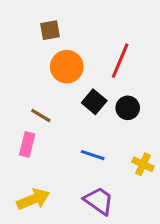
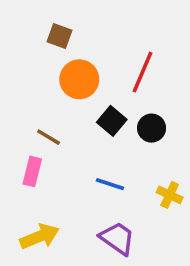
brown square: (50, 30) -> (59, 36), turned 30

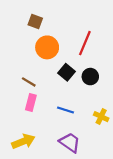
pink rectangle: (32, 171) -> (31, 102), moved

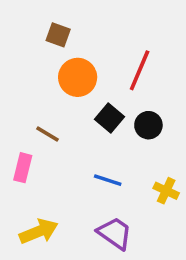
pink rectangle: (31, 102) -> (23, 168), moved

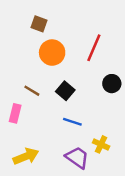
black square: (109, 118) -> (65, 91), moved
black circle: (148, 125) -> (112, 84), moved
yellow cross: (166, 191) -> (101, 144), moved

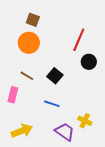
orange circle: (52, 53) -> (29, 43), moved
black circle: (112, 84) -> (89, 62), moved
blue line: (72, 122) -> (52, 104), moved

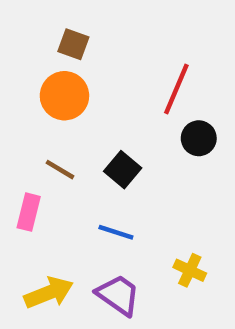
purple trapezoid: (65, 132) -> (118, 295), moved

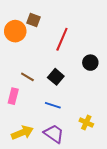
red line: (176, 89) -> (62, 39), moved
orange circle: (64, 96) -> (15, 31), moved

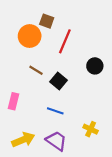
brown square: (34, 20) -> (47, 21), moved
orange circle: (15, 31) -> (30, 36), moved
brown line: (27, 77) -> (36, 70), moved

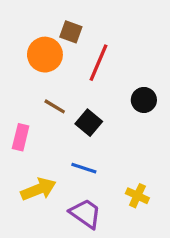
pink rectangle: (14, 101) -> (21, 137), moved
yellow arrow: (23, 140) -> (38, 189), moved

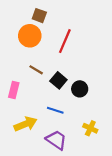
brown square: (71, 32) -> (39, 16), moved
black circle: (144, 100) -> (80, 89), moved

